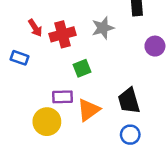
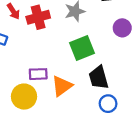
green square: (82, 68) -> (82, 48), moved, size x1.5
blue circle: (130, 135) -> (108, 104), moved

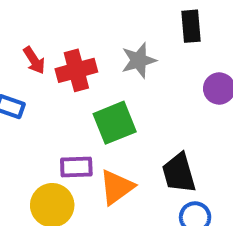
green square: (82, 48) -> (115, 123), moved

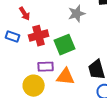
red cross: (76, 70) -> (39, 36), moved
orange triangle: (117, 187) -> (66, 77), turned 42

